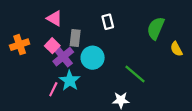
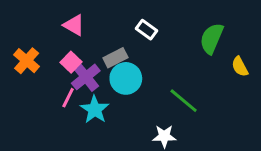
white rectangle: (108, 22) -> (147, 30), turned -40
gray rectangle: (75, 38) -> (115, 58), moved, turned 56
orange cross: (20, 45) -> (27, 61), turned -30
pink line: (53, 89) -> (68, 98), moved

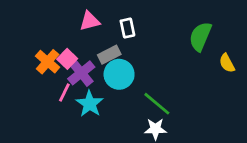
pink triangle: (74, 25) -> (90, 21), moved, turned -45
white rectangle: (147, 30) -> (127, 28), moved, turned 42
orange cross: (27, 61) -> (48, 62), moved
green line: (184, 101) -> (157, 104), moved

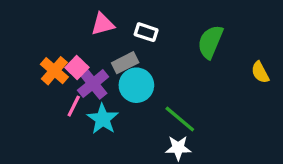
white rectangle: (127, 28) -> (146, 32), turned -60
green semicircle: (200, 36) -> (210, 42), moved

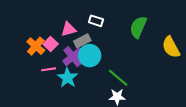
pink triangle: (103, 24) -> (69, 29), moved
yellow semicircle: (260, 72) -> (171, 47), size x1.5
purple cross: (93, 84) -> (73, 57), moved
pink line: (74, 106) -> (48, 69), turned 56

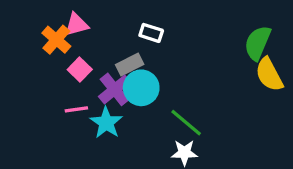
green semicircle: (138, 27) -> (258, 43), moved
pink triangle: (69, 29) -> (76, 25), moved
orange cross: (36, 46) -> (56, 40), moved

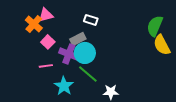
purple cross: (115, 89) -> (69, 54), turned -30
cyan star: (106, 123) -> (64, 86), moved
green line: (186, 123) -> (88, 74), moved

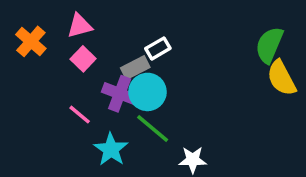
white rectangle: (91, 20) -> (158, 48), moved, turned -48
orange cross: (34, 24) -> (31, 41), moved
pink square: (48, 42) -> (83, 59), moved
pink line: (46, 66) -> (80, 115), turned 48

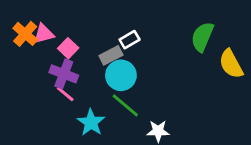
pink triangle: (80, 26) -> (44, 34), moved
green semicircle: (269, 45) -> (202, 37), moved
purple cross: (120, 94) -> (64, 74), moved

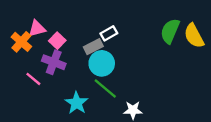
orange cross: (25, 34) -> (21, 42), moved
yellow semicircle: (231, 64) -> (194, 36), moved
pink line: (65, 94) -> (33, 79), moved

